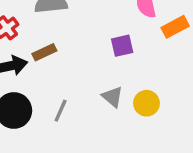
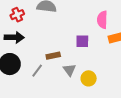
brown rectangle: (44, 52) -> (53, 56), moved

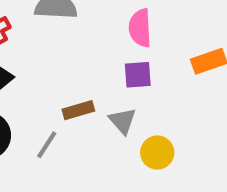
pink semicircle: (102, 20) -> (140, 28), moved
gray triangle: (69, 70) -> (123, 121), moved

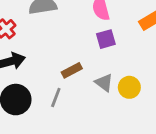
gray triangle: (123, 121) -> (104, 83), moved

